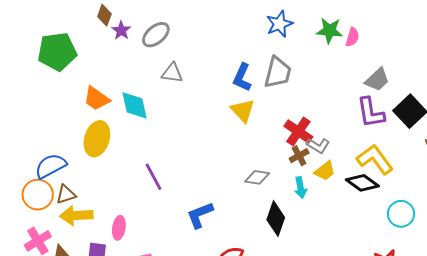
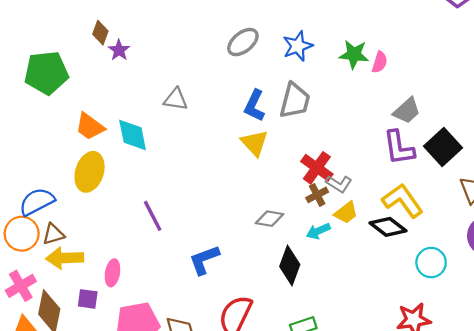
gray ellipse: (156, 35) -> (243, 42), moved
cyan arrow: (301, 188) -> (318, 231), turned 75

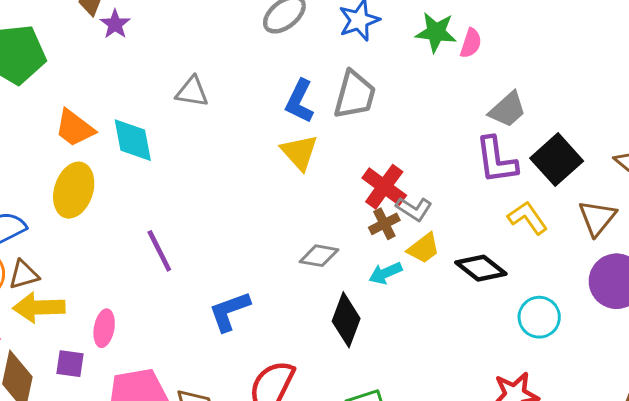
yellow L-shape: (403, 201) -> (528, 218), moved, size x0.7

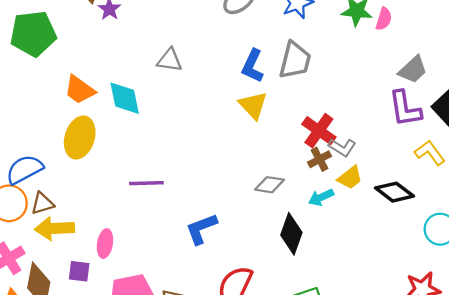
purple line: (159, 251) -> (146, 183), turned -64

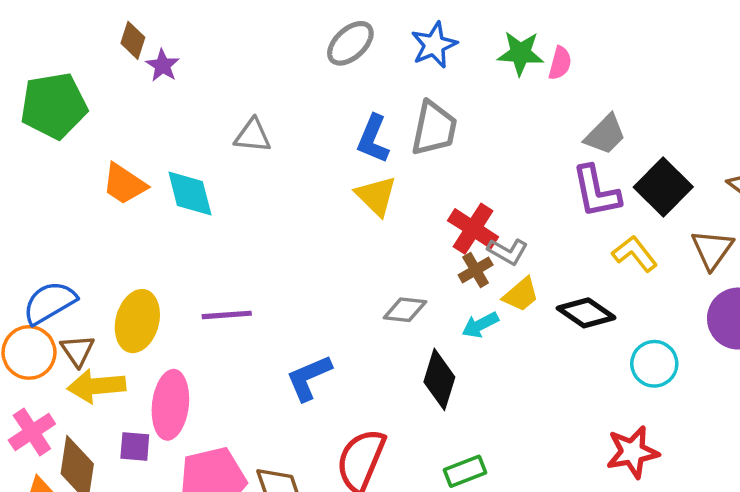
yellow ellipse: (80, 137) -> (137, 321), moved
brown triangle: (42, 203) -> (77, 351), turned -45
pink ellipse: (105, 244) -> (170, 405), size x1.6

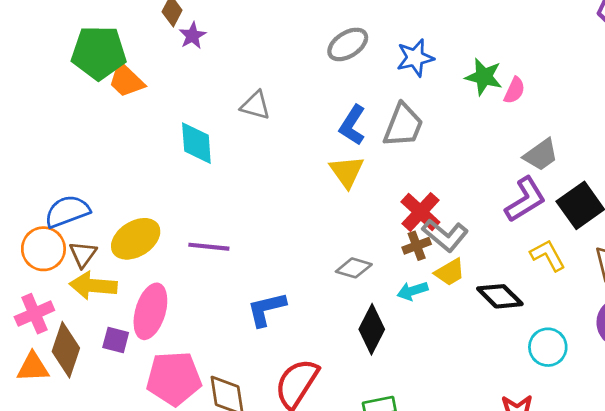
orange trapezoid: (124, 184) -> (126, 80), moved
purple L-shape: (596, 192) -> (525, 200), turned -120
gray L-shape: (508, 251) -> (445, 235), size x1.4
yellow ellipse: (137, 321) -> (136, 239), turned 33

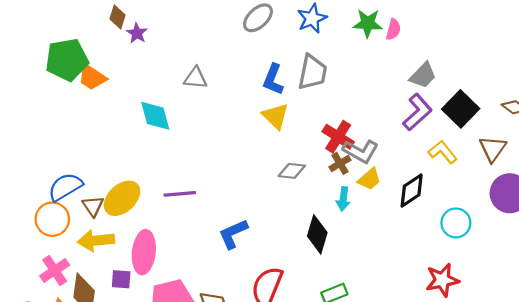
brown triangle: (83, 254) -> (93, 206), moved
gray diamond: (354, 268) -> (292, 171), moved
cyan arrow: (412, 291) -> (343, 199), turned -55
black diamond: (500, 296) -> (412, 191), turned -68

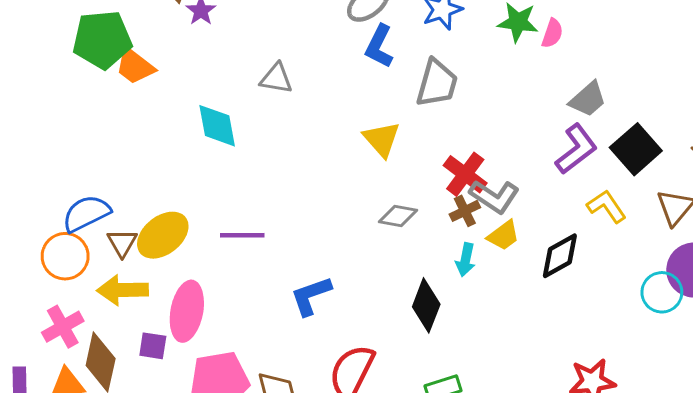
blue L-shape: (273, 79) -> (379, 46), moved
cyan circle: (456, 223) -> (662, 292), moved

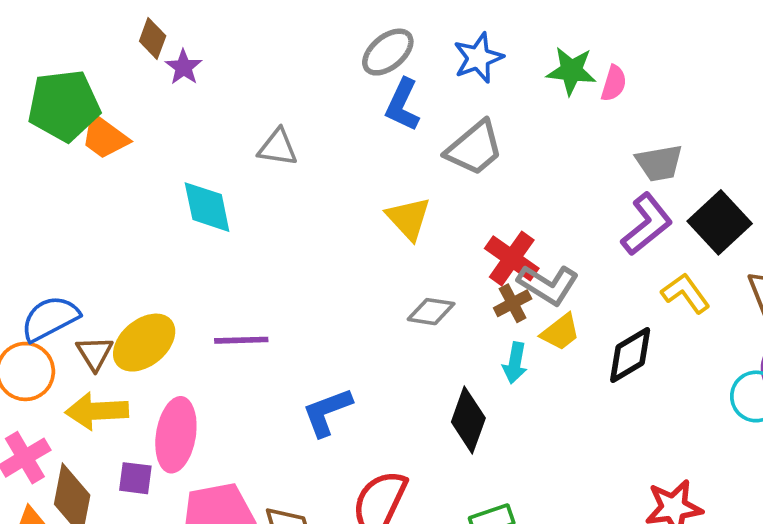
gray trapezoid: (437, 83) -> (474, 148), turned 36
gray trapezoid: (588, 99) -> (659, 163), turned 33

